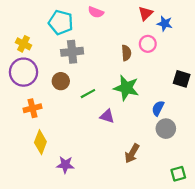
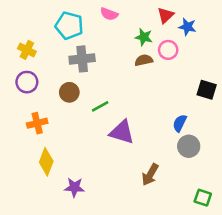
brown semicircle: (126, 53) -> (144, 60), turned -98
purple circle: (23, 72) -> (27, 82), size x0.7
green star: (126, 88) -> (144, 37), moved, size x0.6
purple triangle: (107, 116) -> (122, 132), size x1.5
green square: (178, 174) -> (203, 198), turned 35

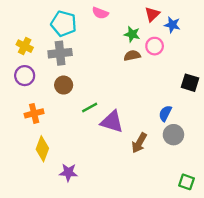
gray cross: (82, 59) -> (60, 53), moved
green line: (100, 106) -> (90, 107), moved
brown arrow: (150, 175) -> (139, 143), moved

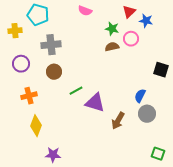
cyan pentagon: (64, 24) -> (38, 15), moved
yellow cross: (25, 46) -> (15, 31), moved, turned -32
purple star: (68, 172) -> (53, 155), moved

